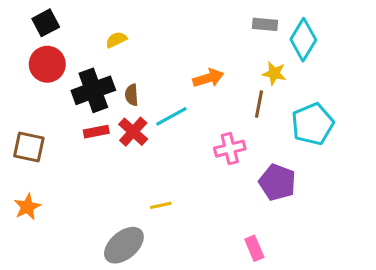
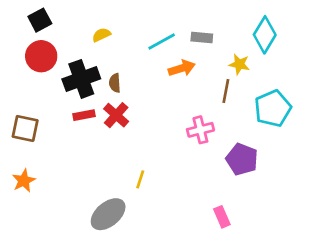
gray rectangle: (265, 24) -> (202, 37), moved
cyan line: (171, 116) -> (162, 41), moved
yellow line: (161, 205) -> (140, 179), turned -60

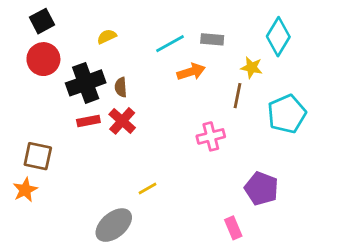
brown square: (25, 128) -> (38, 156), moved
purple pentagon: (242, 159) -> (261, 188), moved
yellow line: (140, 179) -> (148, 188), turned 42

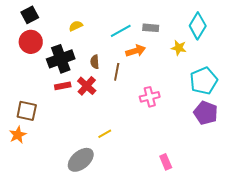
brown semicircle: (121, 87) -> (95, 62), moved
brown line: (238, 96) -> (117, 72), moved
purple pentagon: (261, 188) -> (206, 113), moved

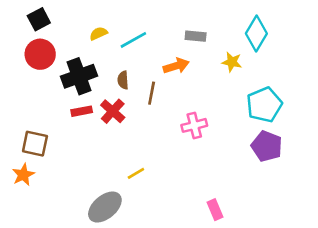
cyan line: (121, 31) -> (133, 40), moved

